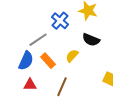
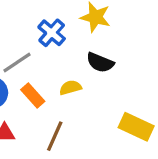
yellow semicircle: (72, 56) -> (70, 88), turned 32

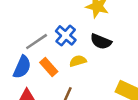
blue cross: (52, 33) -> (66, 35), moved

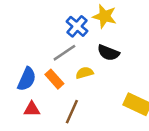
blue cross: (66, 35) -> (77, 26), moved
gray line: (37, 42) -> (64, 53), moved

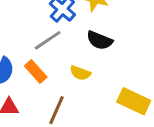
yellow semicircle: (84, 73) -> (80, 73), moved, turned -144

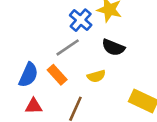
yellow semicircle: (80, 73) -> (96, 76), turned -36

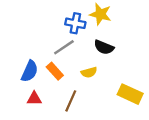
blue cross: (81, 20) -> (75, 23), turned -30

